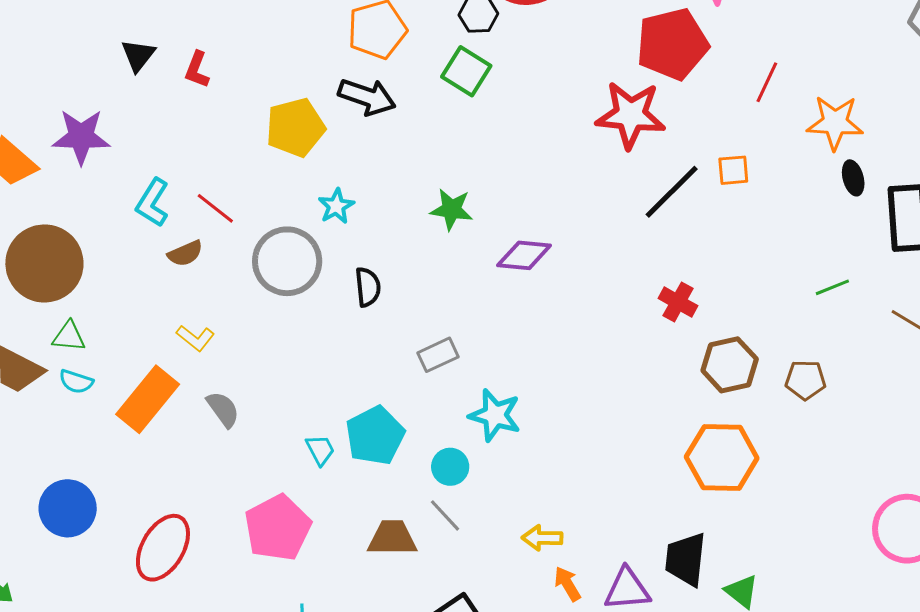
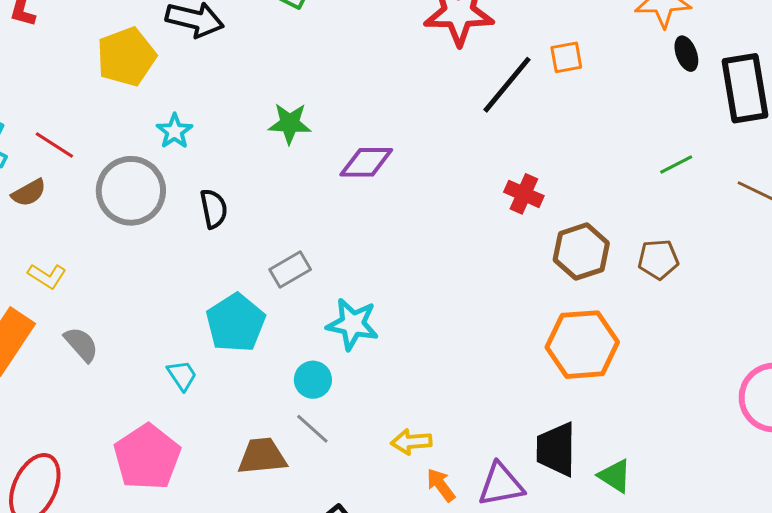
cyan pentagon: (375, 436) -> (236, 323), moved

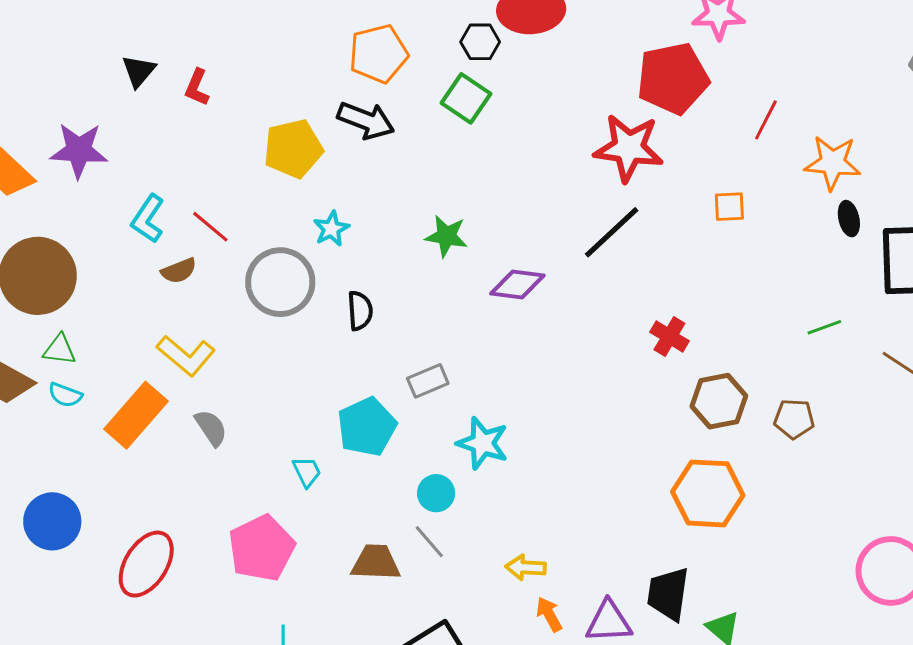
black line: (507, 85) -> (612, 232), moved
yellow L-shape: (47, 276) -> (186, 356), size x1.5

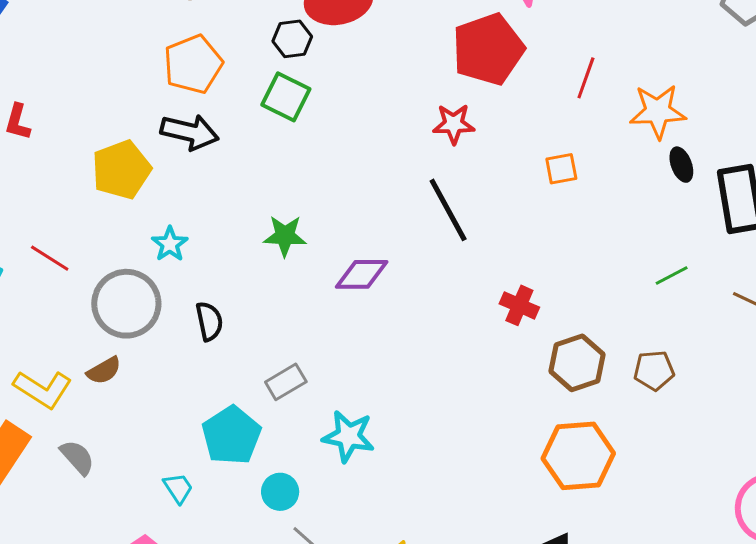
red star: (629, 148) -> (454, 124), size x0.6
black line: (612, 232) -> (448, 210), turned -68
brown semicircle: (179, 271) -> (104, 371), moved
cyan circle: (436, 493) -> (280, 492), moved

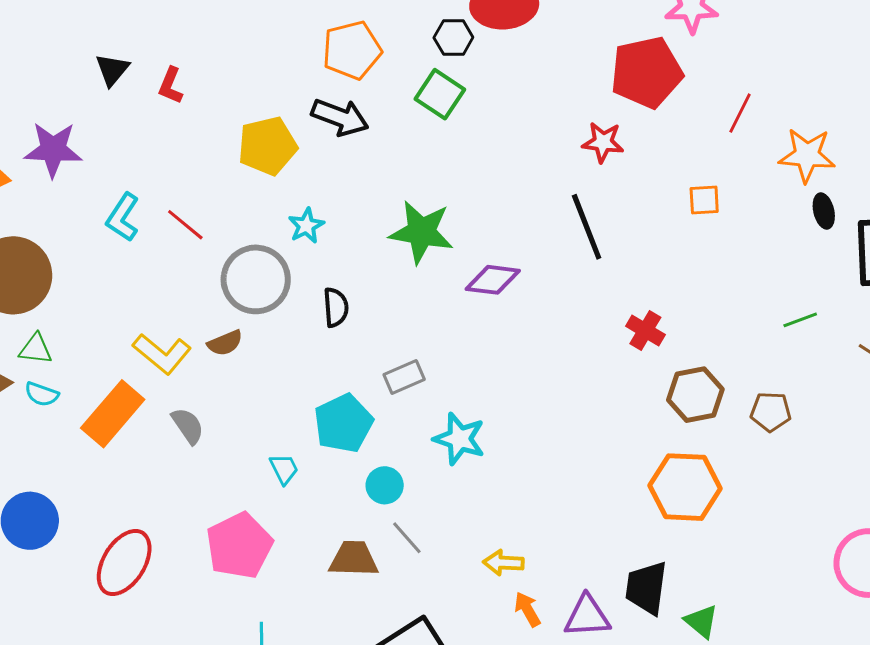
green star: (285, 236) -> (421, 232), size x1.5

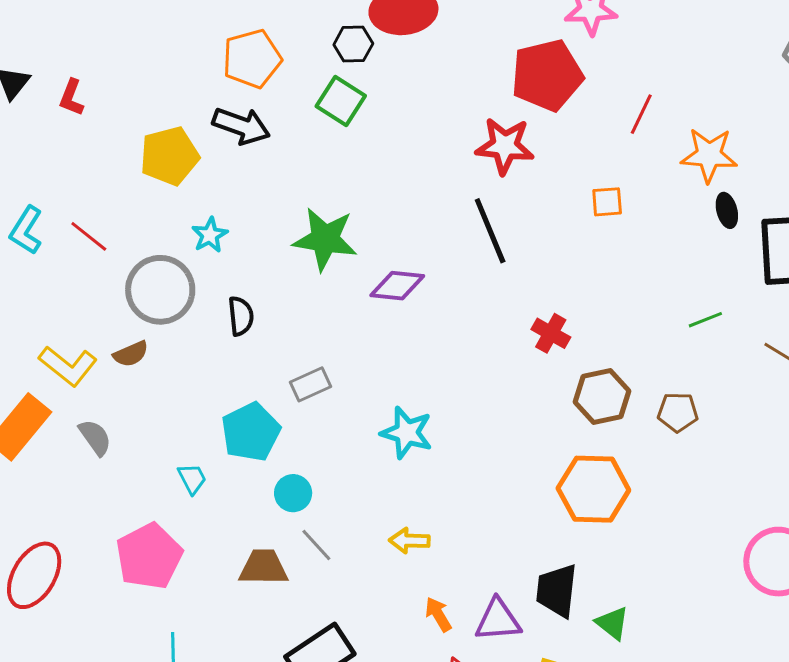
red star: (603, 142) -> (505, 146), size x1.4
cyan star: (459, 439) -> (407, 433), moved
yellow arrow: (503, 563) -> (409, 541), moved

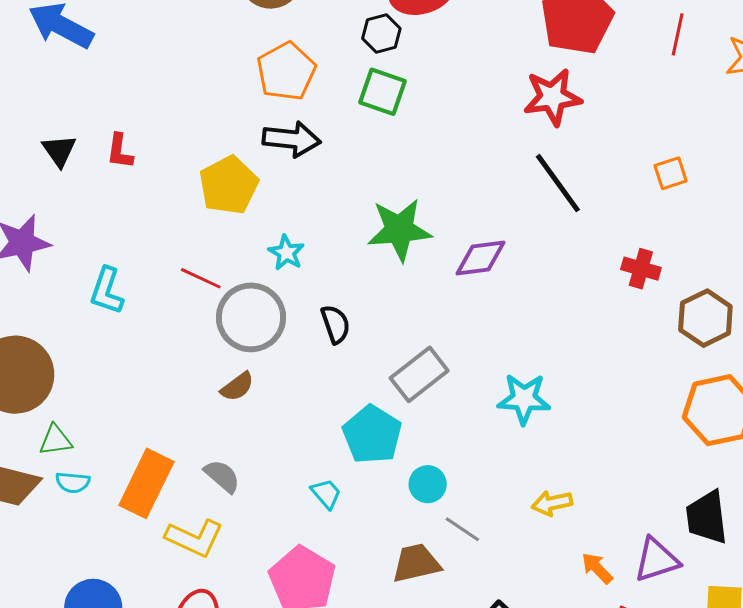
orange square: (607, 202) -> (671, 173), moved
red line: (89, 236) -> (201, 278), moved
yellow L-shape: (68, 366) -> (194, 538), moved
gray rectangle: (310, 384) -> (419, 374), size x1.4

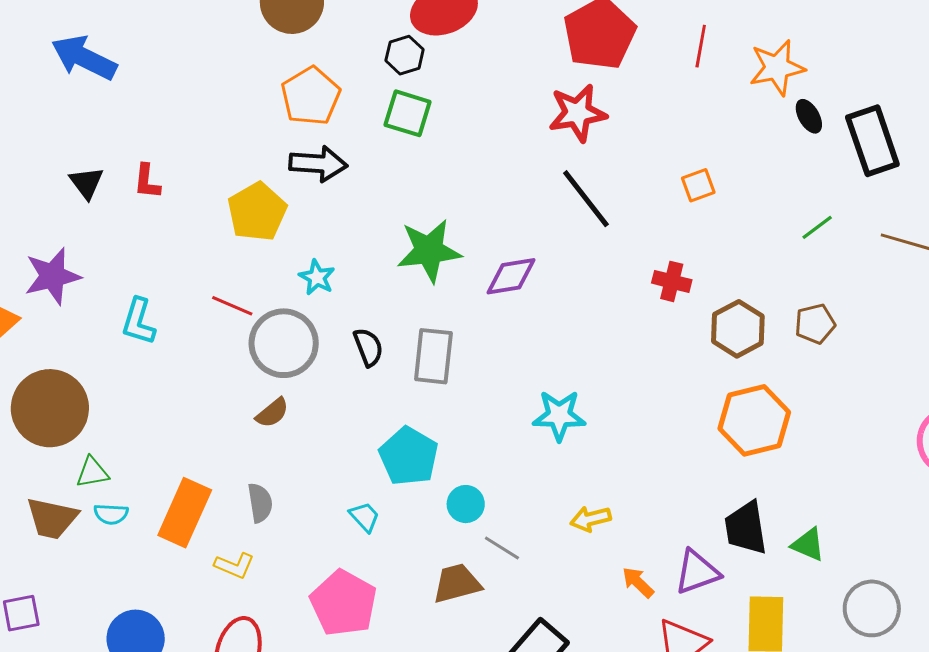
gray rectangle: (419, 374) -> (433, 356), moved, turned -44
gray semicircle: (222, 476) -> (260, 503), turned 42
yellow L-shape: (194, 538) -> (234, 566), size x0.7

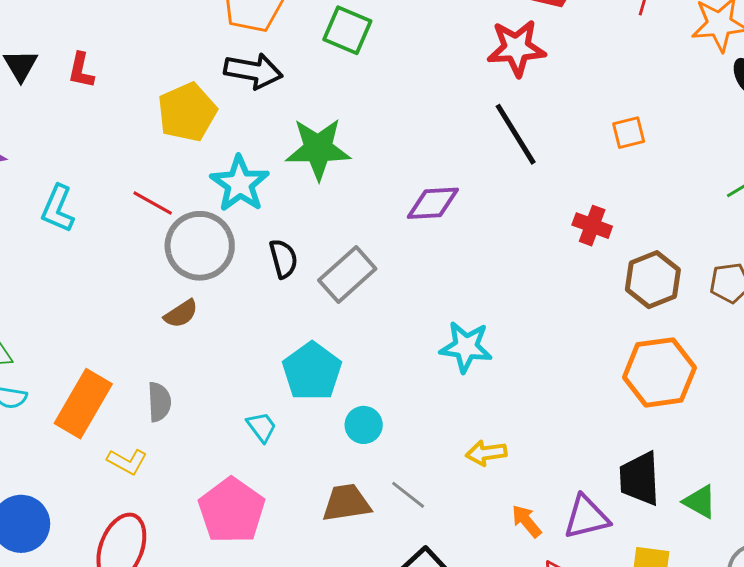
green star: (429, 251) -> (318, 149), moved
cyan star: (317, 277) -> (240, 184), size x1.6
gray rectangle: (433, 356) -> (347, 275), turned 36
gray line: (502, 548) -> (408, 495), moved

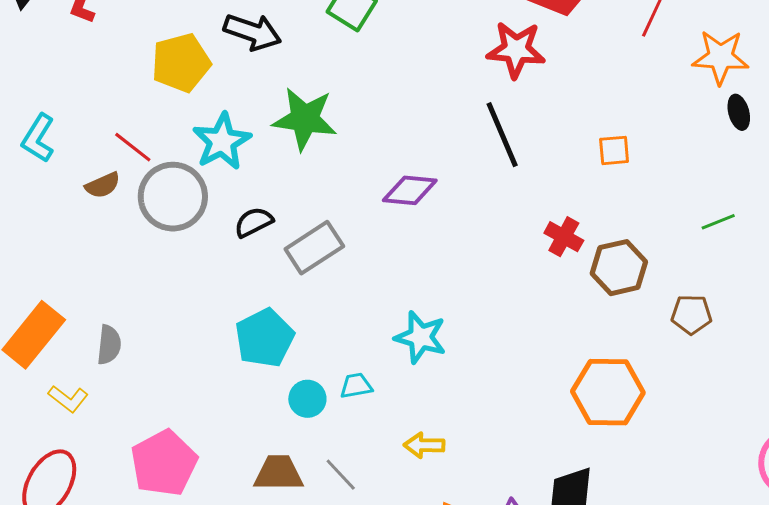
black semicircle: (283, 259) -> (254, 222), turned -111
brown hexagon: (653, 280) -> (619, 268), moved
brown semicircle: (181, 314) -> (103, 185), moved
cyan trapezoid: (262, 427) -> (356, 386), moved, turned -72

